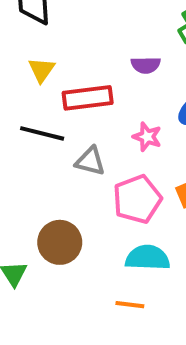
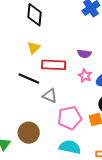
pink star: (147, 137) -> (85, 76), moved

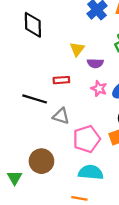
yellow triangle: (34, 48) -> (77, 49), moved
red rectangle: (54, 65) -> (61, 80), size x0.6

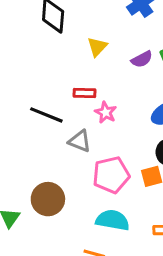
yellow triangle: (77, 49) -> (97, 47), moved
purple semicircle: (95, 63) -> (142, 59), moved, turned -35
pink star: (99, 88) -> (106, 112), moved

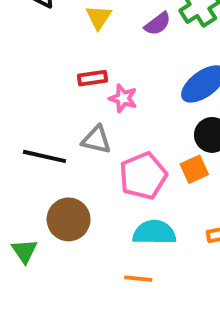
black line: (46, 115) -> (44, 156), moved

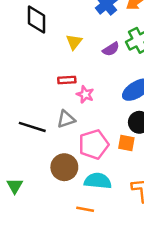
gray triangle: (96, 140) -> (66, 119), turned -36
orange square: (194, 169) -> (126, 143), turned 30
brown circle: (69, 219) -> (64, 167), moved

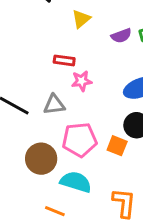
pink star: (85, 94) -> (82, 81), turned 30

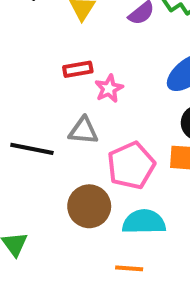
gray triangle: (54, 105) -> (83, 131), turned 30

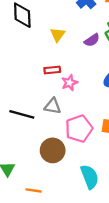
cyan semicircle: (144, 222) -> (90, 177), moved, turned 65
orange line: (129, 268) -> (33, 190), moved

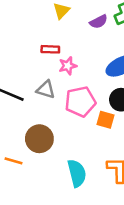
pink pentagon: (79, 129) -> (80, 102), moved
orange line: (33, 190) -> (14, 161), moved

